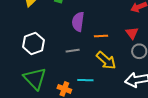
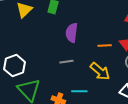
orange line: (101, 36) -> (105, 45), moved
white hexagon: (33, 43) -> (14, 66), moved

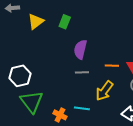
gray line: (66, 62) -> (82, 72), moved
yellow arrow: (100, 71) -> (104, 91), turned 80

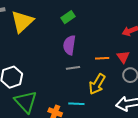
yellow triangle: (36, 21) -> (22, 22), size x1.4
green rectangle: (65, 22) -> (68, 17), moved, turned 40

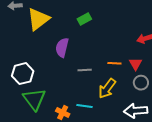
purple semicircle: (69, 45) -> (62, 48), moved

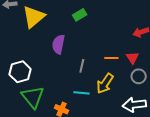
gray line: (85, 70) -> (82, 66), turned -72
cyan line: (84, 106) -> (82, 93), moved

